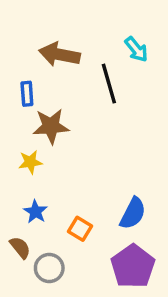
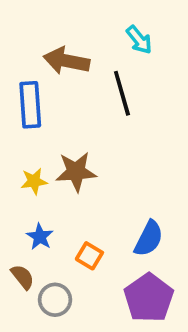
cyan arrow: (136, 49) -> (139, 40), moved
blue rectangle: (27, 94) -> (30, 105), size x1.6
brown star: (51, 126) -> (76, 172), moved

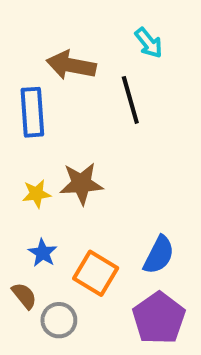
orange square: (89, 256) -> (96, 273), size x1.5

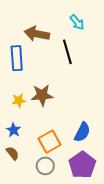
blue star: (43, 253) -> (14, 130), moved
orange square: (96, 273) -> (49, 142), turned 30
gray circle: (59, 320) -> (45, 166), moved

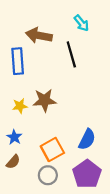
brown semicircle: (12, 153) -> (13, 162), turned 80

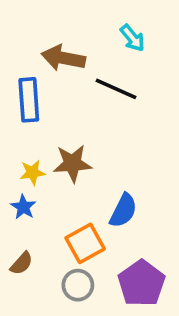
black line: (71, 54) -> (116, 89), turned -50
blue star: (14, 137) -> (23, 207), moved
blue semicircle: (87, 139) -> (123, 211), moved

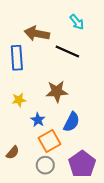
brown star: (72, 163) -> (57, 91), moved
blue star: (23, 207) -> (38, 120), moved

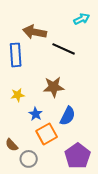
cyan arrow: (77, 22) -> (82, 19), moved, turned -77
brown semicircle: (13, 153) -> (12, 145), turned 96
gray circle: (45, 165) -> (29, 159), moved

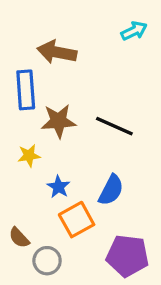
black line: (64, 49) -> (114, 126), moved
brown star: (54, 87) -> (59, 121), moved
purple pentagon: (78, 156) -> (127, 256), turned -30

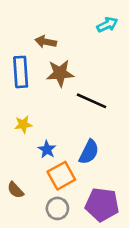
brown arrow: (57, 52) -> (46, 42), size x0.7
brown star: (59, 121) -> (60, 73), moved
gray circle: (47, 261) -> (57, 208), moved

